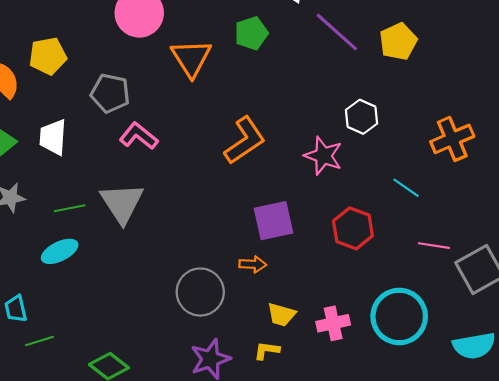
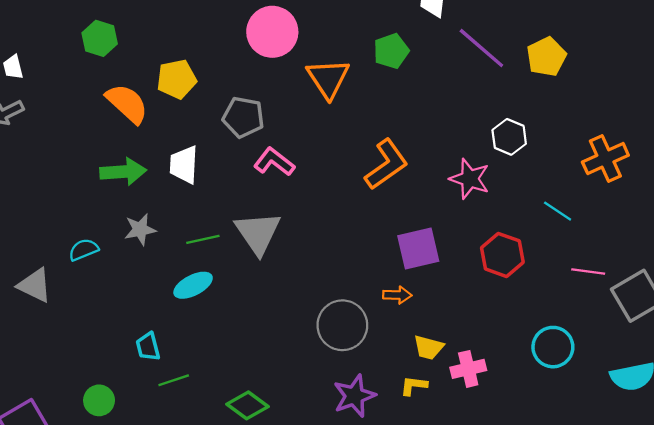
cyan circle: (399, 316) -> (553, 347), size x0.7
pink cross: (333, 323) -> (468, 369), moved

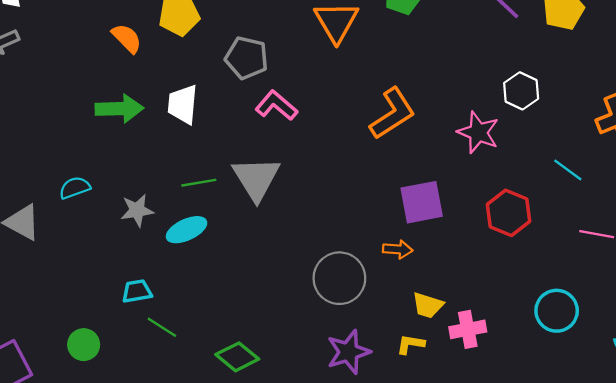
orange semicircle: (127, 104) -> (127, 38), size x0.7
gray star: (140, 229) -> (137, 210), moved
cyan trapezoid: (148, 347) -> (137, 291), turned 92
green line: (174, 380) -> (162, 327), turned 48

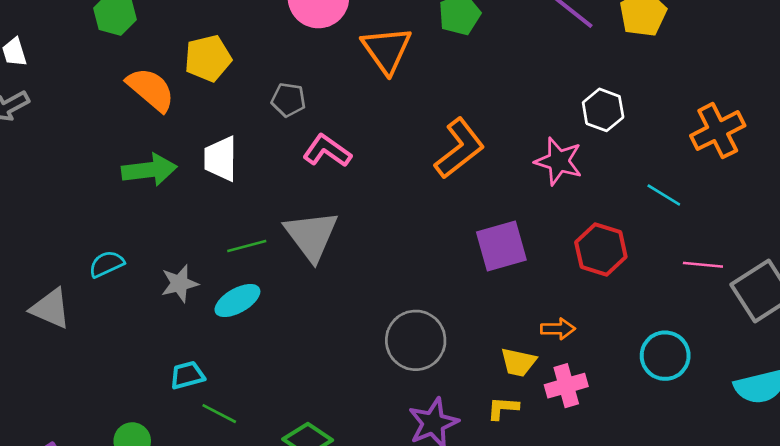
orange semicircle: (127, 38) -> (151, 89), size x1.4
gray pentagon: (247, 58) -> (288, 100), size x0.7
orange arrow: (398, 249) -> (558, 329), moved

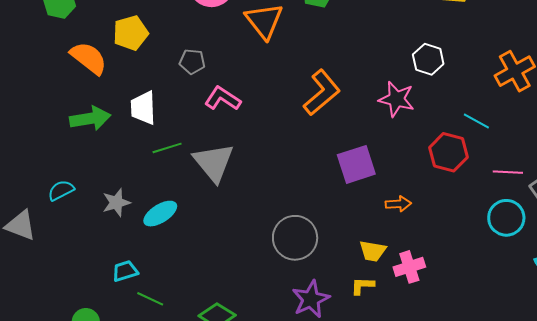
green line: (247, 246) -> (167, 148), moved
red hexagon: (601, 249) -> (449, 152), moved
orange arrow: (558, 329) -> (398, 204), moved
cyan circle: (665, 356) -> (506, 218), moved

